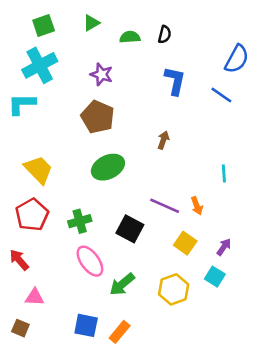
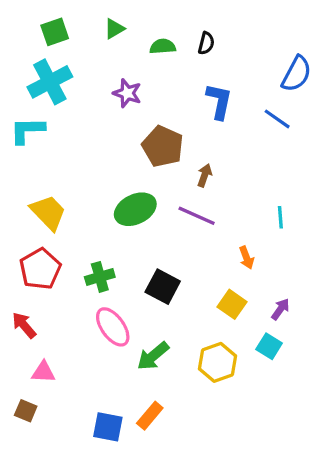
brown pentagon: (98, 117) -> (163, 146), moved
purple line: (165, 206) -> (197, 216), moved
blue square: (86, 325) -> (108, 427), moved

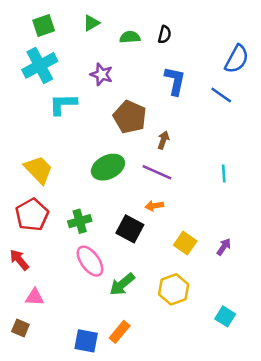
cyan L-shape: (27, 130) -> (63, 104), moved
orange arrow: (247, 258) -> (154, 206), moved, turned 102
cyan square: (269, 346) -> (225, 316), moved

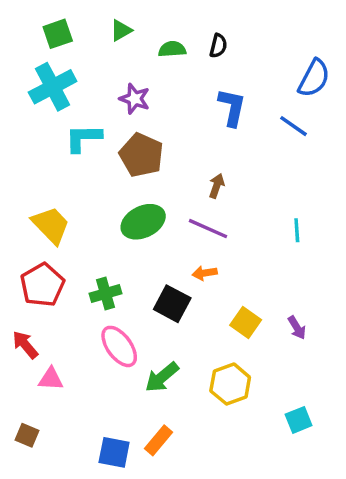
brown pentagon: (130, 117) -> (141, 155), moved
purple arrow: (224, 247) -> (297, 328), turned 114
pink triangle: (35, 297) -> (51, 379), moved
cyan square: (225, 316) -> (299, 420), turned 36

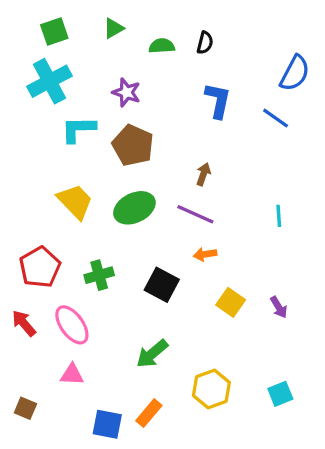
yellow trapezoid: (51, 225) -> (75, 201), moved
orange arrow: (205, 273) -> (205, 254), moved
pink ellipse: (119, 346) -> (72, 325), moved
pink triangle: (51, 379) -> (72, 375), moved
yellow hexagon: (230, 384) -> (211, 389), moved

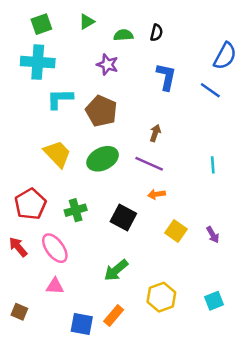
cyan cross: (49, 81) -> (38, 62), turned 32
purple star: (126, 92) -> (107, 65), moved

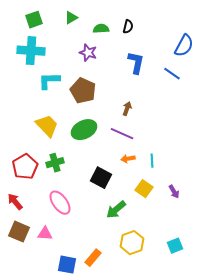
cyan line: (213, 165) -> (152, 161), moved
green cross: (76, 210) -> (55, 163), moved
pink ellipse: (55, 248) -> (60, 203), moved
green arrow: (116, 270) -> (116, 210), moved
brown square: (19, 312) -> (19, 232), moved, size x1.5

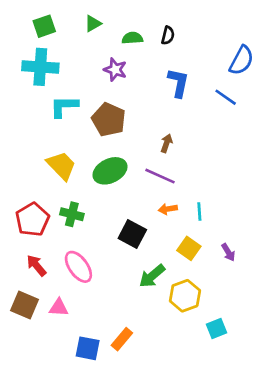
green cross: (55, 163) -> (72, 214), turned 30
red arrow: (15, 202) -> (36, 265), moved
yellow hexagon: (132, 243) -> (185, 296), moved
cyan square: (175, 246) -> (216, 329), moved

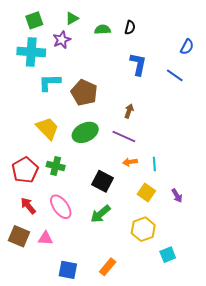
blue semicircle: (241, 60) -> (187, 47), size x0.7
purple star: (115, 70) -> (62, 40), moved, turned 30
green arrow: (152, 276) -> (100, 214), moved
orange rectangle: (122, 339) -> (108, 267), moved

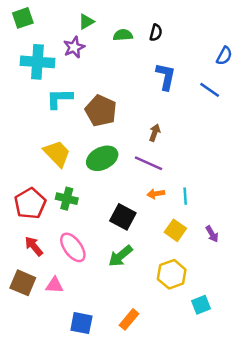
green square: (34, 20) -> (23, 18), moved

